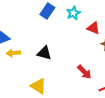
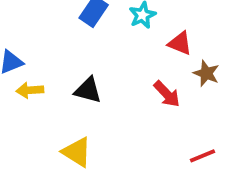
red arrow: (84, 72) -> (167, 94), moved

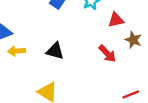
red triangle: (180, 43) -> (116, 20), turned -35

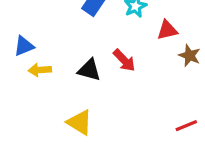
red arrow: (107, 53) -> (124, 60), moved

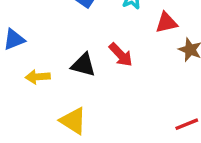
yellow arrow: (40, 70) -> (38, 77), moved

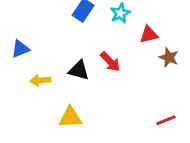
yellow triangle: (73, 121) -> (70, 117), turned -35

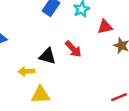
yellow arrow: (40, 80) -> (26, 71), moved

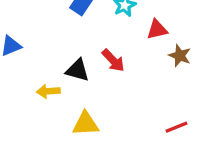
yellow triangle: (40, 95) -> (86, 124), moved

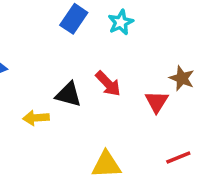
red triangle: (157, 30) -> (157, 102), moved, turned -45
yellow triangle: (86, 124) -> (106, 165), moved

